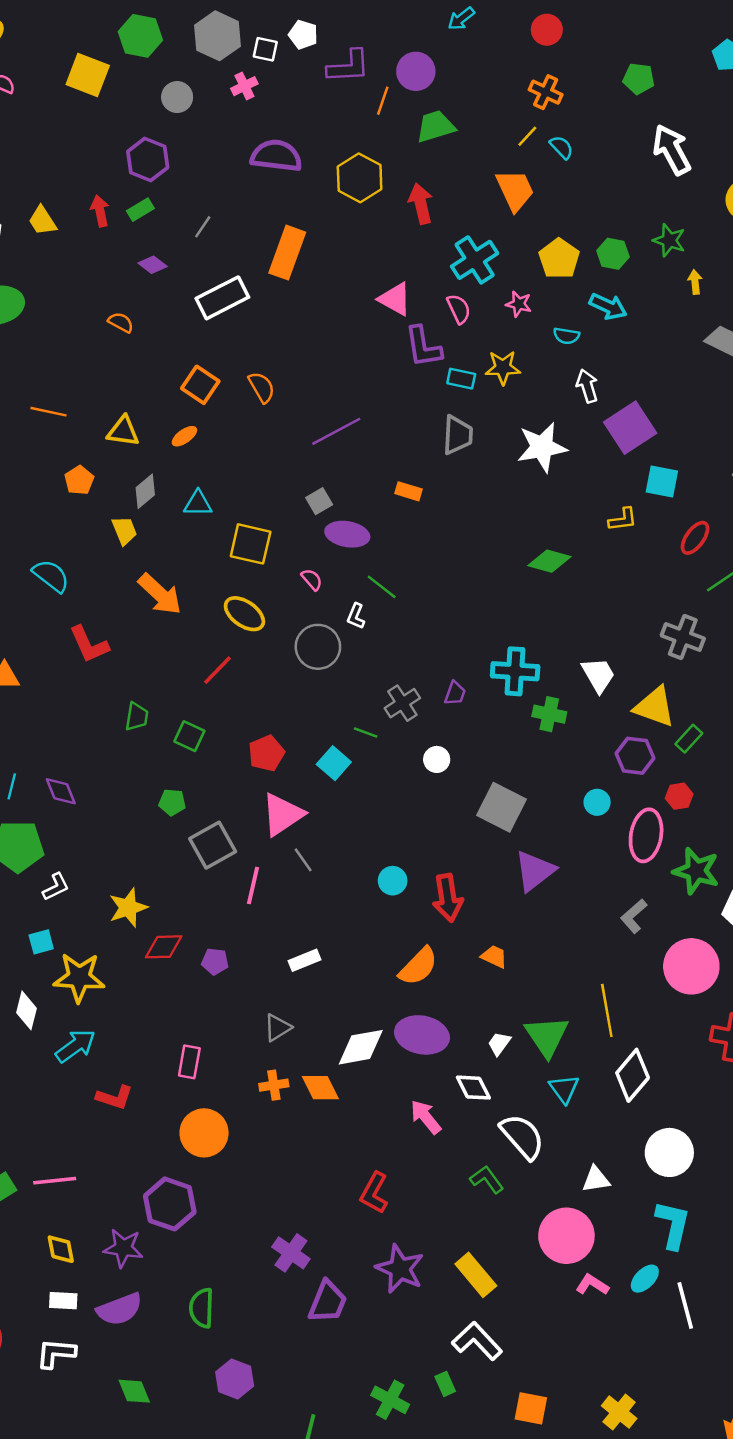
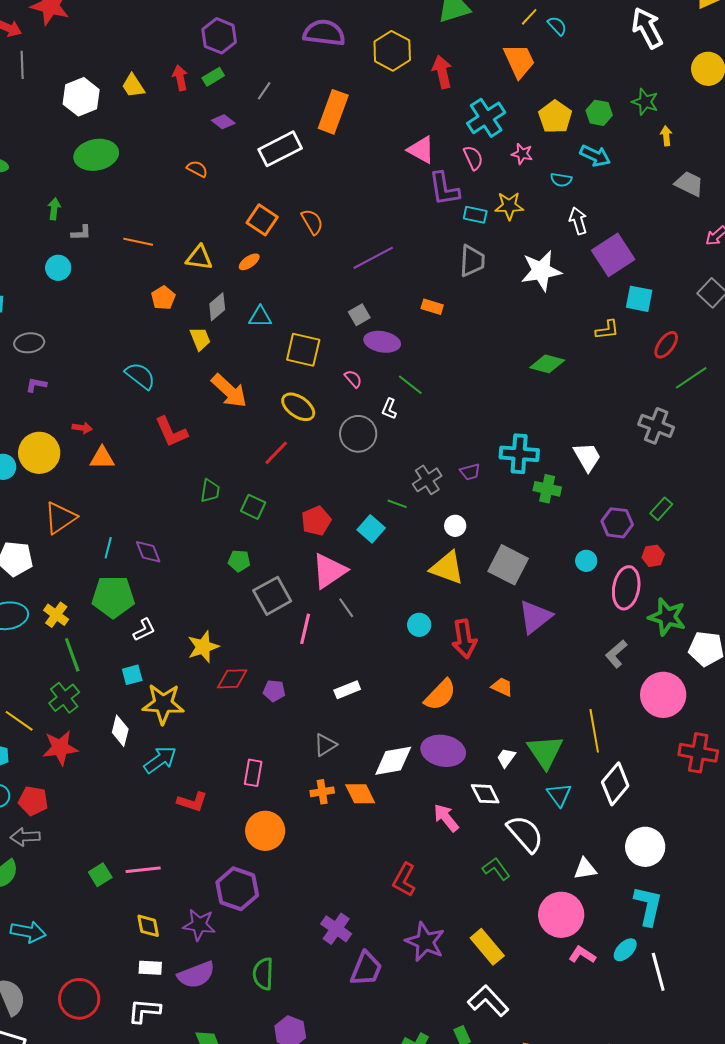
purple trapezoid: (455, 693) -> (470, 472), turned 55
yellow triangle: (655, 707) -> (447, 568), moved

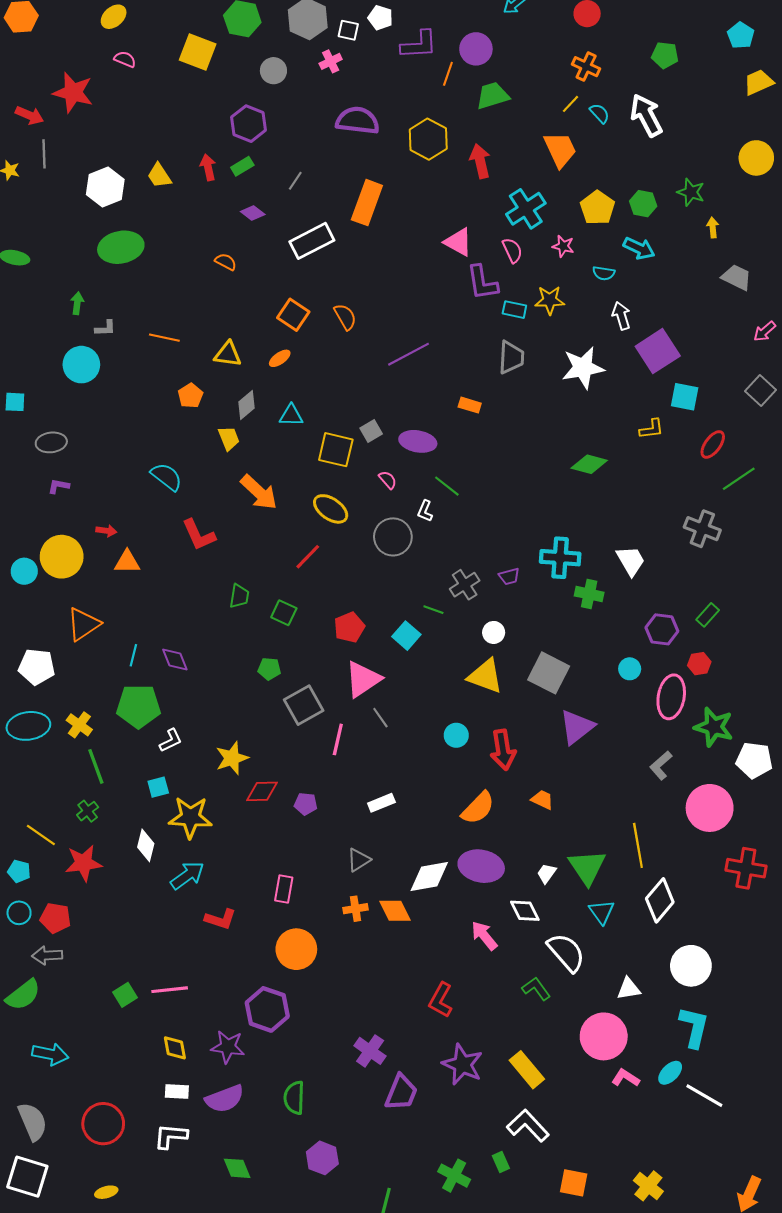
white arrow: (647, 28) -> (646, 115), moved
cyan circle: (58, 268) -> (81, 365), size x1.4
gray square: (359, 315) -> (371, 431), moved
green cross: (64, 698) -> (88, 811), size x0.7
white line: (658, 972) -> (704, 1096), turned -45

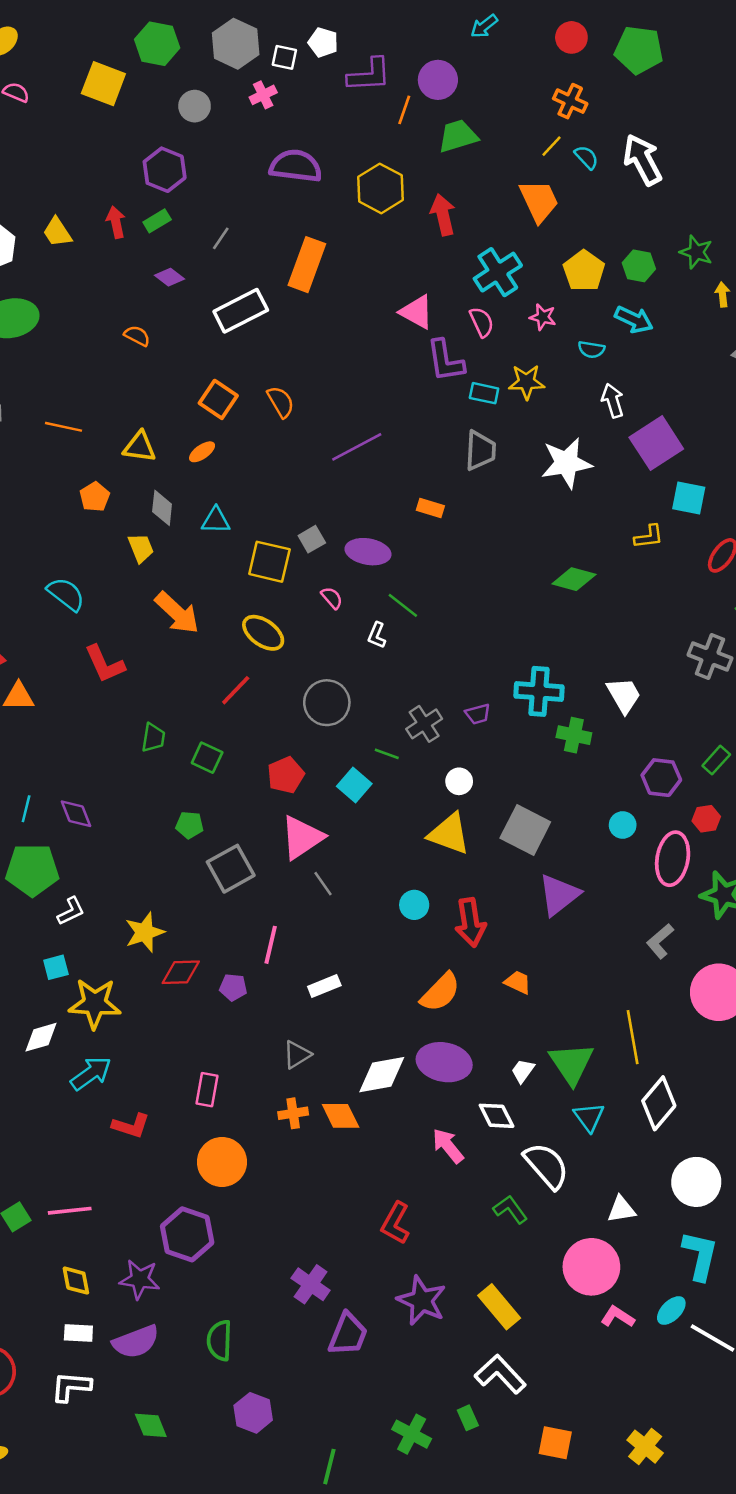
green pentagon: (665, 55) -> (639, 50), moved, size x1.5
gray diamond: (246, 405) -> (162, 508), turned -44
gray circle: (393, 537) -> (327, 703), moved
pink line: (338, 739) -> (271, 945), moved
white diamond: (146, 845) -> (41, 1037), turned 60

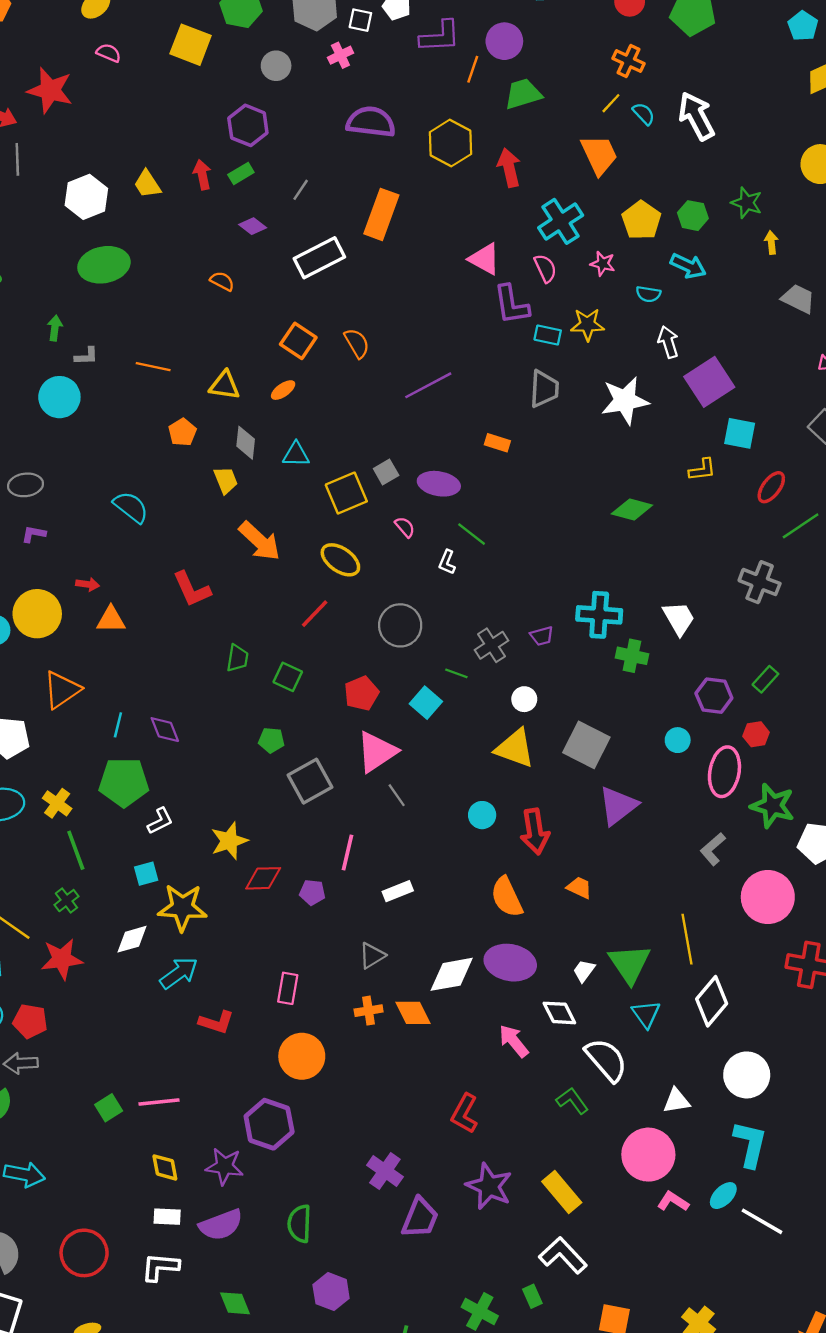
yellow square: (269, 562) -> (346, 493), turned -36
cyan semicircle: (66, 594) -> (131, 507), moved
orange semicircle: (440, 992) -> (507, 897), turned 111

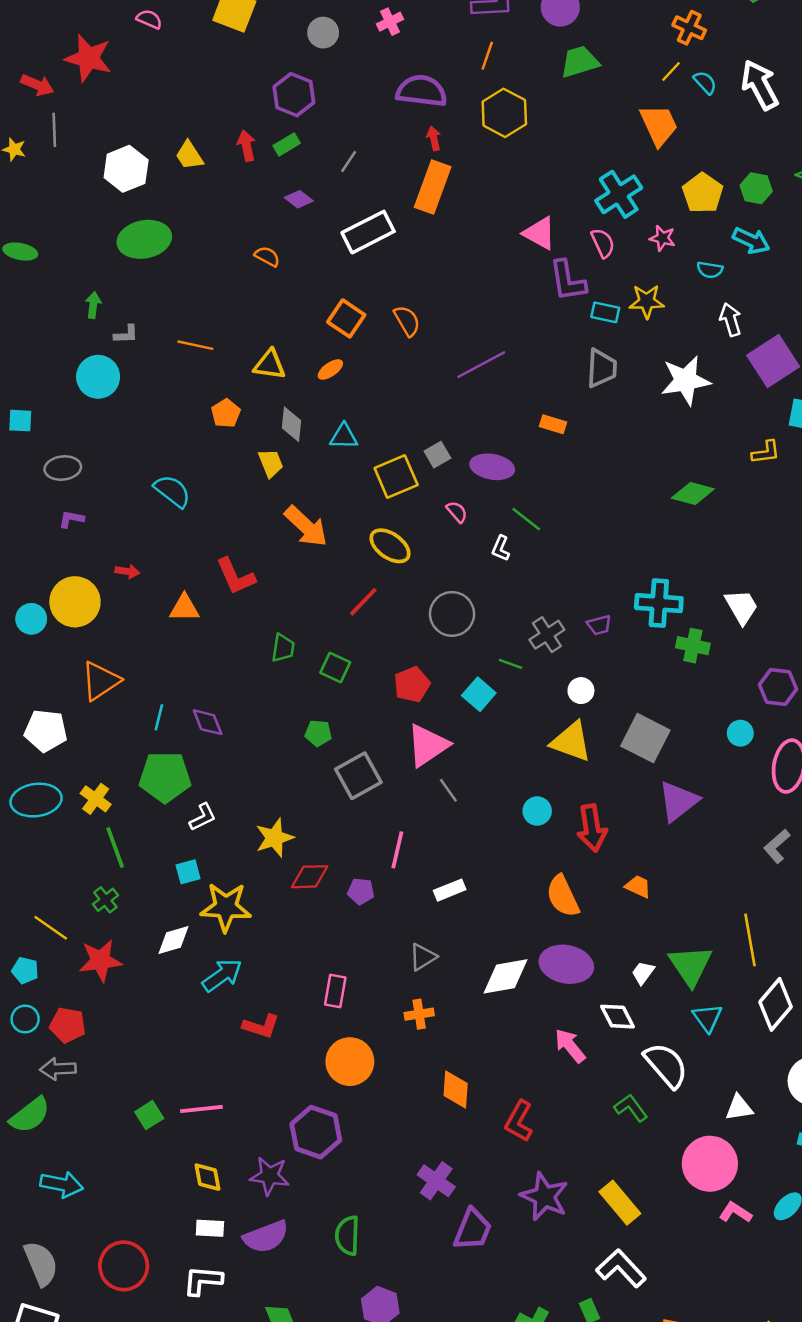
orange line: (473, 69) -> (487, 56), moved
red arrow: (509, 168) -> (434, 138), moved, size x0.6
orange triangle: (111, 620) -> (184, 608), moved
orange diamond: (413, 1013) -> (456, 1090), moved, turned 30

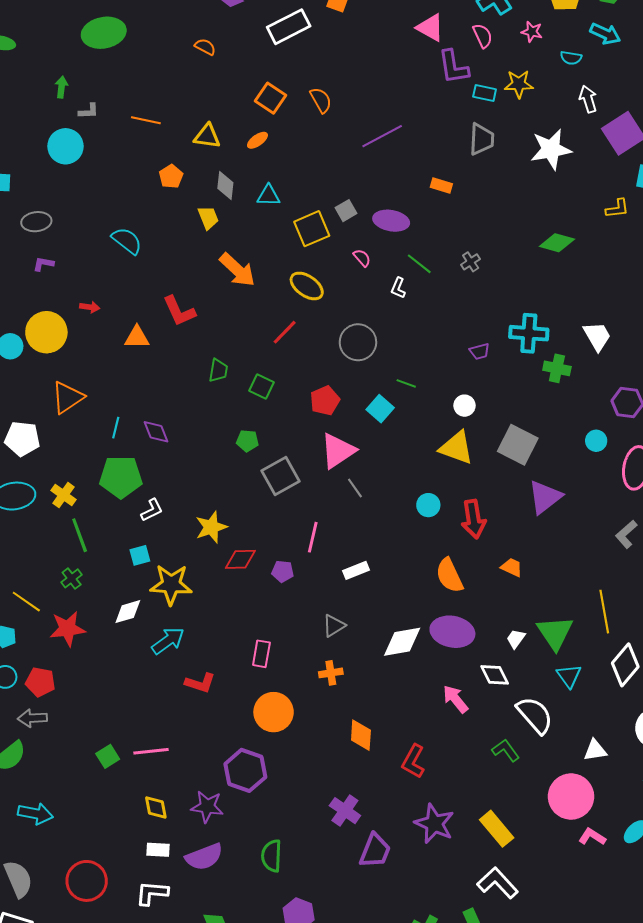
gray cross: (547, 635) -> (471, 262), moved, size x0.7

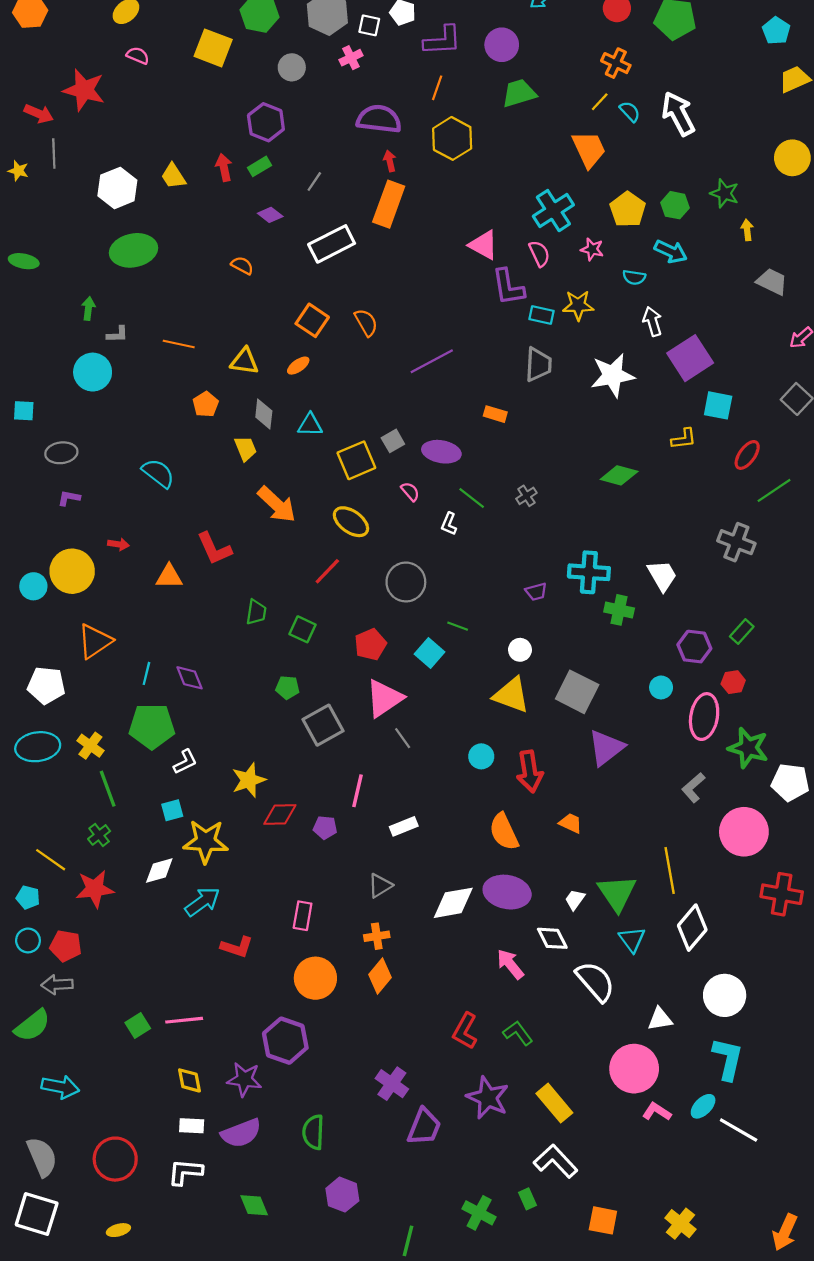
orange diamond: (361, 735) -> (380, 976), moved, turned 36
green L-shape: (506, 750) -> (518, 1033), moved

